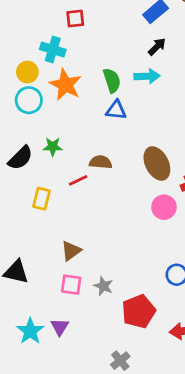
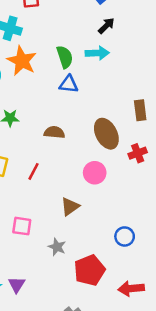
red line: (78, 180) -> (34, 171), moved, turned -36
pink circle: (164, 207) -> (95, 173), moved
brown triangle: (71, 251) -> (70, 207), moved
pink square: (71, 285) -> (22, 226), moved

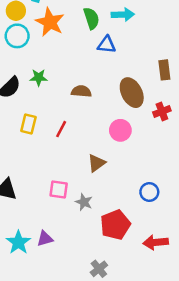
blue triangle: (69, 84) -> (107, 45), moved
pink square: (22, 226) -> (59, 189), moved
purple triangle: (17, 285) -> (45, 239), turned 42

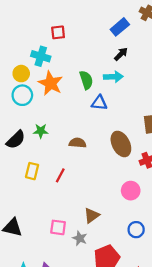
pink circle: (120, 130) -> (131, 191), moved
brown triangle: (96, 163) -> (92, 216), moved

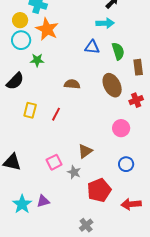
green semicircle: (86, 80) -> (118, 51), moved
green star: (41, 131) -> (37, 60), moved
pink square: (58, 227) -> (54, 162), turned -35

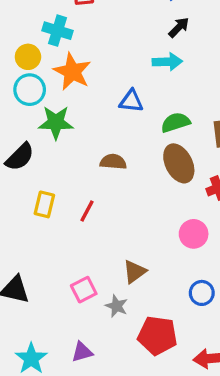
blue triangle: (92, 47) -> (131, 101), moved
green semicircle: (118, 51) -> (176, 122), moved, turned -90
green star: (37, 60) -> (56, 122), size x1.5
red pentagon: (99, 190) -> (157, 336), turned 30
purple triangle: (43, 201) -> (82, 352), moved

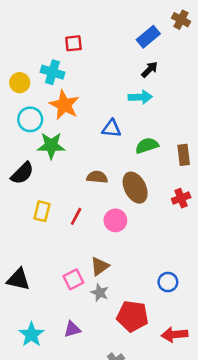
yellow circle: (28, 57) -> (20, 83), moved
brown ellipse: (179, 163) -> (135, 188), moved
pink circle: (194, 234) -> (115, 220), moved
brown triangle: (135, 272) -> (100, 266), moved

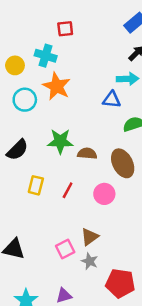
blue triangle: (112, 129) -> (112, 100), moved
green star: (51, 146) -> (60, 141), moved

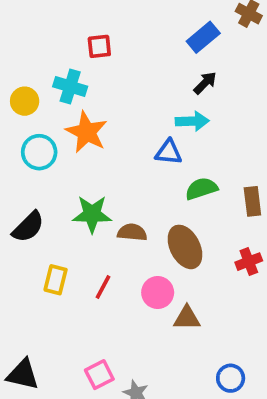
brown triangle: (90, 237) -> (187, 318), moved, turned 36

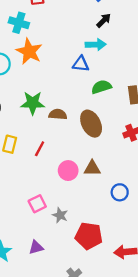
pink circle: (158, 293) -> (68, 171), moved
blue circle: (231, 378) -> (120, 192), moved

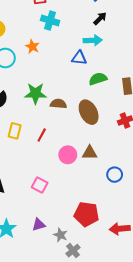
cyan cross: (19, 23) -> (50, 21), moved
orange star: (29, 51) -> (32, 47), size x0.6
pink square: (37, 204) -> (40, 185), turned -35
gray star: (60, 215) -> (60, 235), moved

